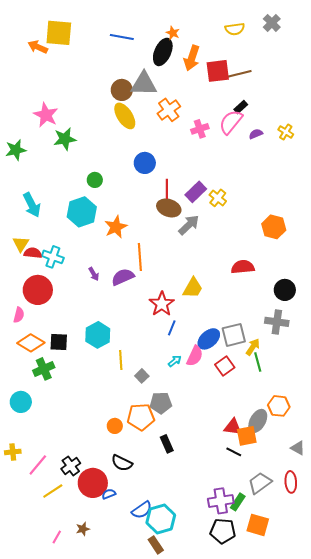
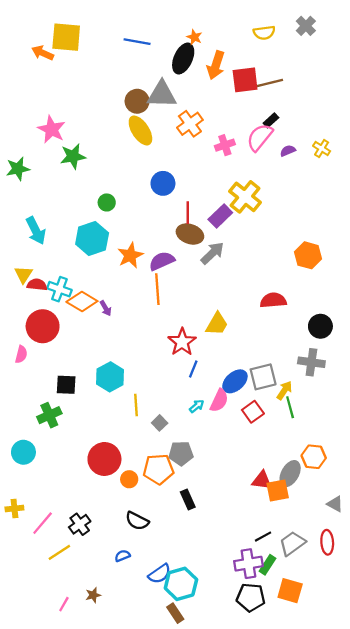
yellow cross: (218, 198) -> (245, 197), moved, size x1.6
purple semicircle: (123, 277) -> (162, 261), moved
orange diamond: (31, 343) -> (82, 301), moved
black line: (234, 452) -> (263, 537), moved, turned -56
red circle: (93, 483) -> (104, 459), moved

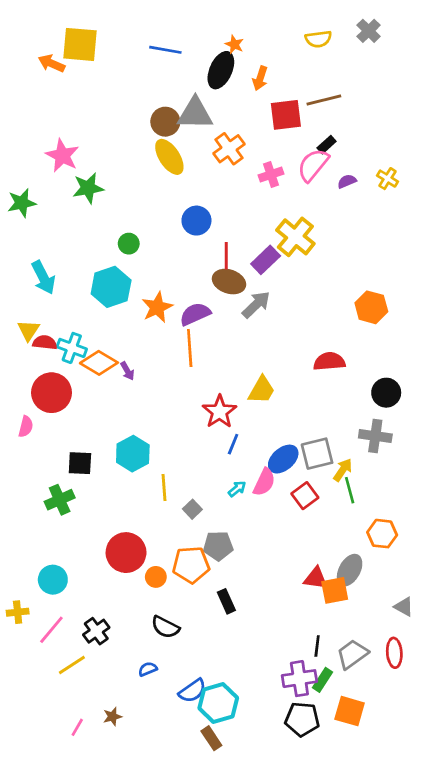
orange arrow: (216, 65) -> (260, 78), size x0.7
red square: (245, 80) -> (286, 115), moved
cyan circle: (23, 452) -> (53, 580), moved
orange hexagon: (314, 457) -> (382, 534), moved
black line: (263, 537) -> (317, 646), turned -54

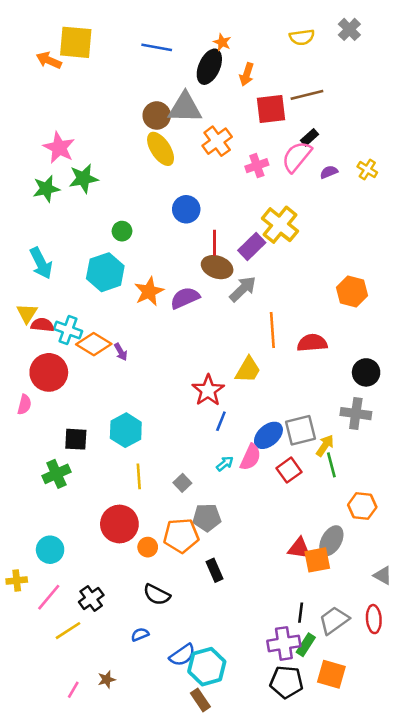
green star: (22, 203) -> (46, 189), moved
orange line: (190, 348) -> (272, 330), moved
yellow line: (164, 487) -> (139, 476), moved

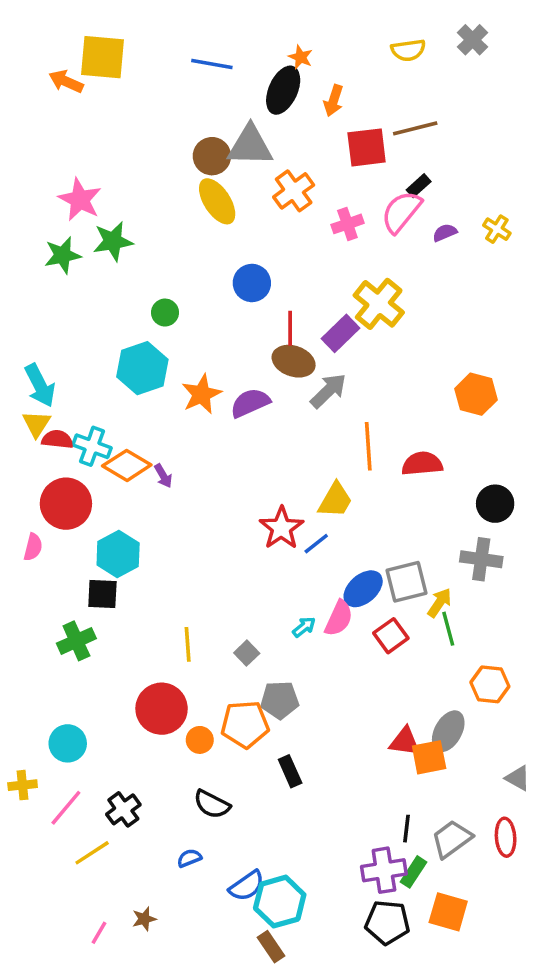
cyan arrow: (41, 263) -> (40, 385), moved
blue line: (221, 421) -> (316, 544), moved, turned 30
cyan hexagon: (126, 430) -> (118, 554), moved

